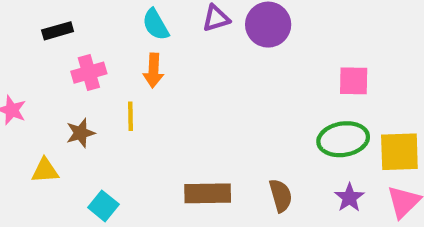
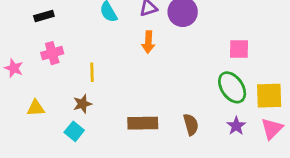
orange arrow: (153, 70) -> (148, 42), moved
pink cross: (89, 73) -> (52, 53), moved
brown star: (81, 133) -> (82, 104), moved
green ellipse: (343, 139) -> (232, 87), turned 64

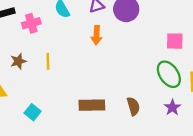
pink cross: (52, 53) -> (31, 23), moved
brown star: (82, 104) -> (18, 61), moved

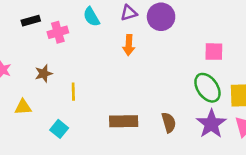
yellow line: (48, 61) -> (73, 92), moved
purple star: (172, 107) -> (211, 124), size x1.6

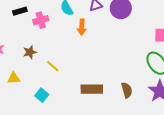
orange arrow: (129, 45) -> (82, 27), moved
yellow line: (73, 92) -> (53, 66), turned -48

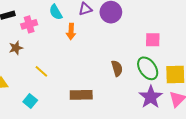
brown star: (30, 52) -> (16, 48), moved
brown semicircle: (127, 90) -> (117, 68), moved

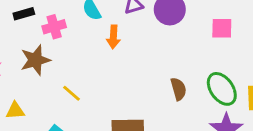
pink square: (153, 40) -> (222, 28), moved
brown star: (16, 48) -> (35, 60), size x1.5

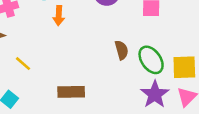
brown semicircle: (178, 89) -> (122, 50), moved

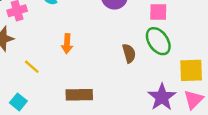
orange arrow: (59, 16) -> (67, 44), moved
green ellipse: (151, 60) -> (158, 41), moved

